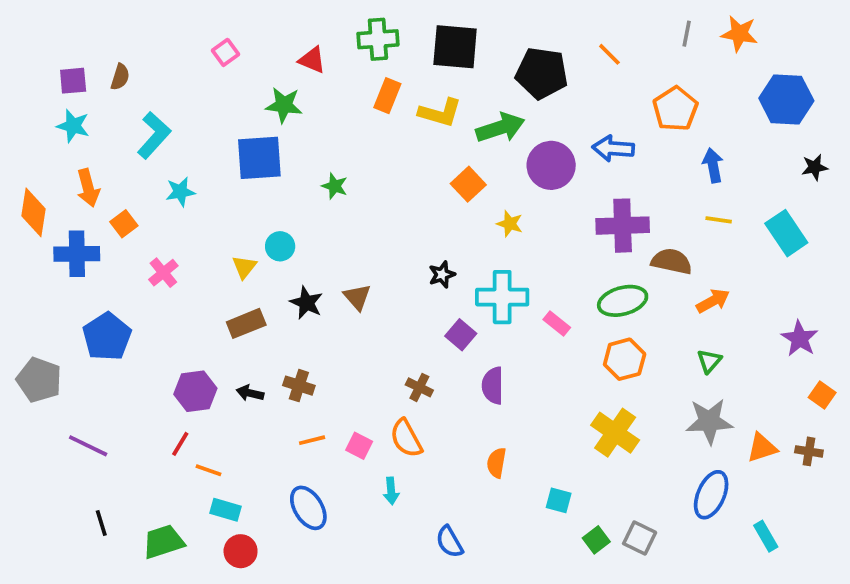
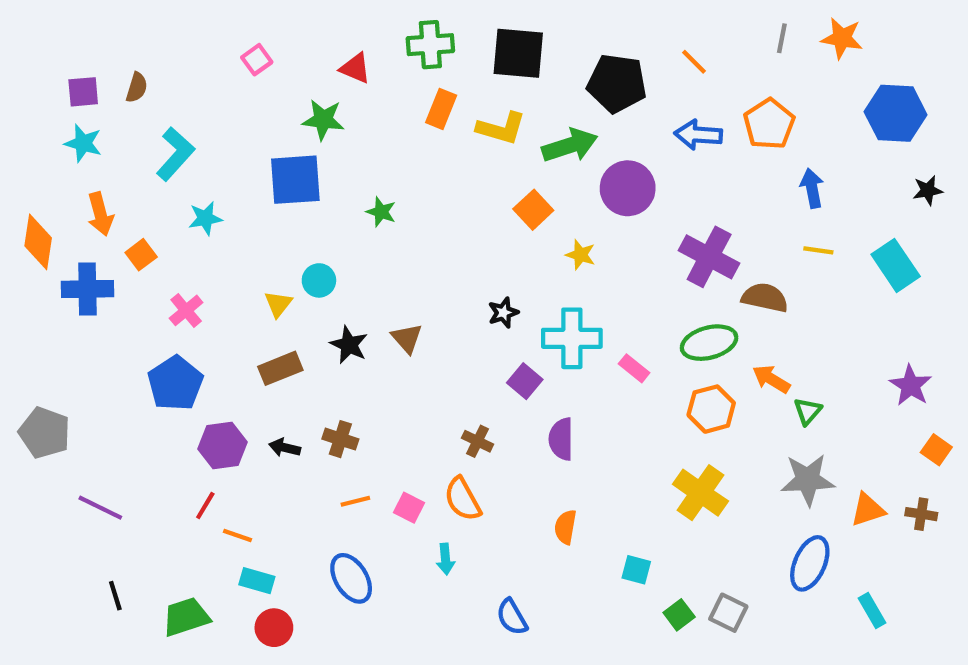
blue arrow: (613, 148) -> (698, 135), moved
purple cross: (623, 226) -> (709, 257), turned 30
orange arrow: (713, 301) -> (771, 379), moved, turned -120
blue pentagon: (107, 337) -> (175, 383), moved

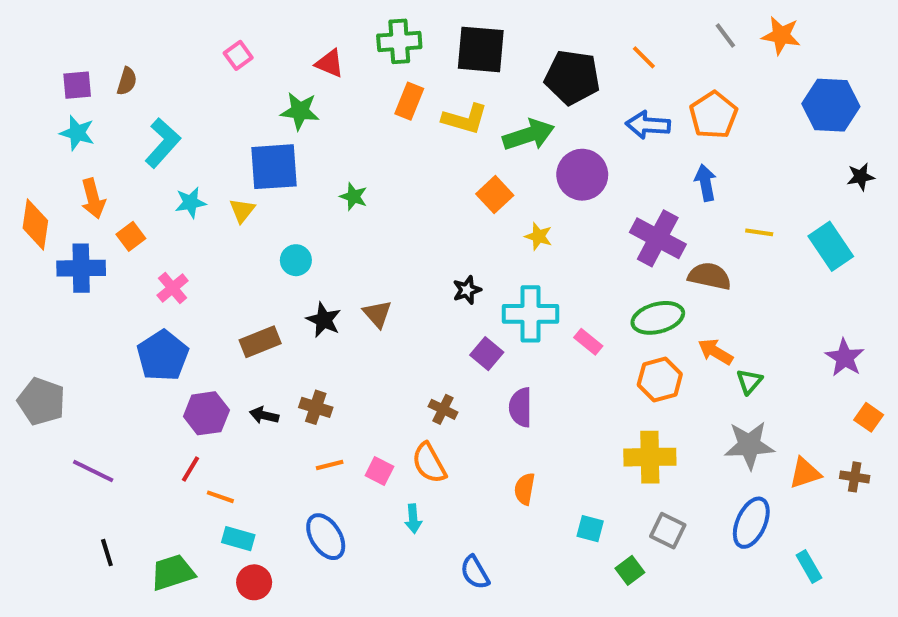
gray line: (782, 38) -> (725, 35), turned -48
blue arrow: (812, 188) -> (706, 183), moved
yellow triangle: (278, 304) -> (242, 210), moved
yellow cross: (700, 493) -> (650, 457), turned -36
gray square: (728, 613) -> (668, 531), moved

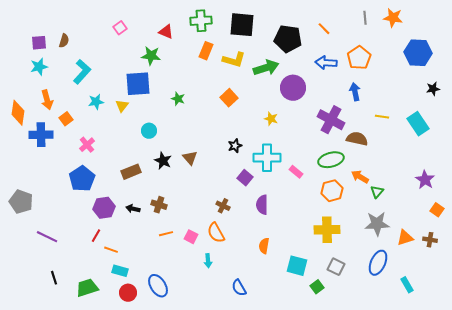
gray line: (725, 35) -> (365, 18), turned 32
cyan star: (77, 133) -> (39, 67), turned -30
orange square: (495, 195) -> (229, 98), moved
cyan square: (590, 529) -> (297, 266), size x1.5
blue ellipse: (326, 537) -> (158, 286), moved

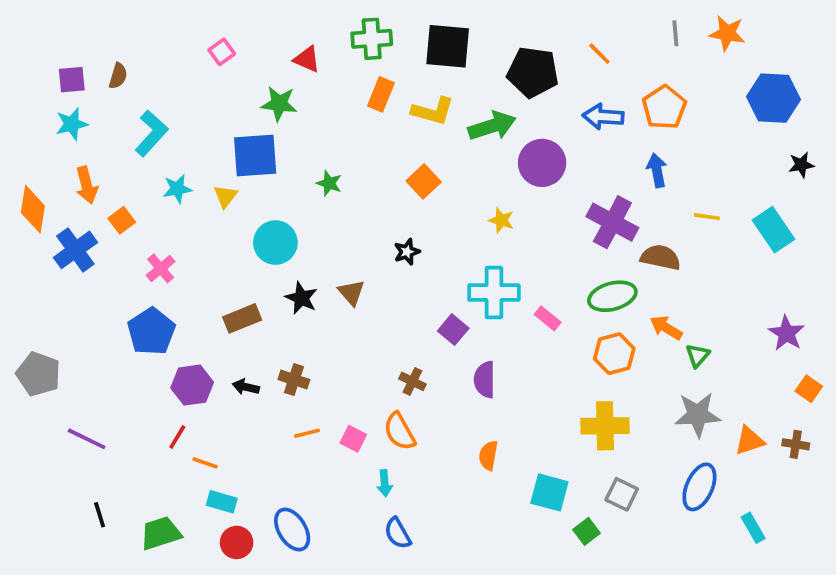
cyan circle: (149, 131) -> (275, 243), size x1.5
blue cross: (41, 135) -> (75, 250), turned -35
black star: (235, 146) -> (407, 252), moved
blue semicircle: (239, 288) -> (398, 533), moved

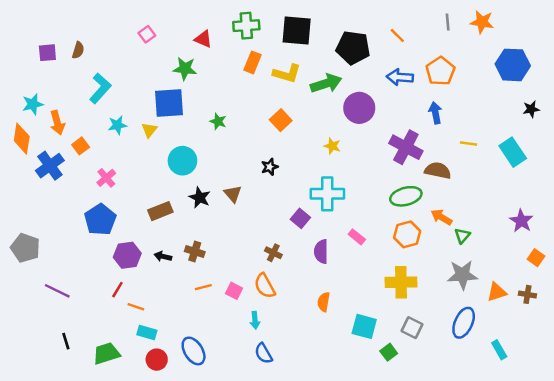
cyan star: (72, 124) -> (33, 104), moved
pink rectangle: (548, 318) -> (357, 237), moved

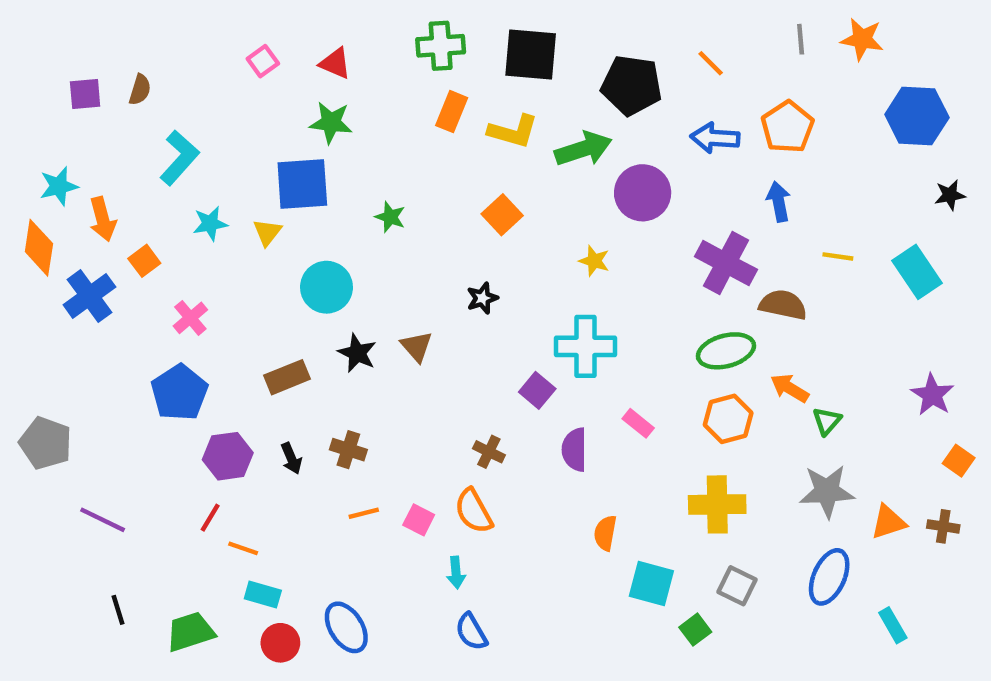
red triangle: (203, 39) -> (335, 63), moved
black arrow: (163, 256) -> (291, 458), turned -126
orange semicircle: (324, 302) -> (605, 533), moved

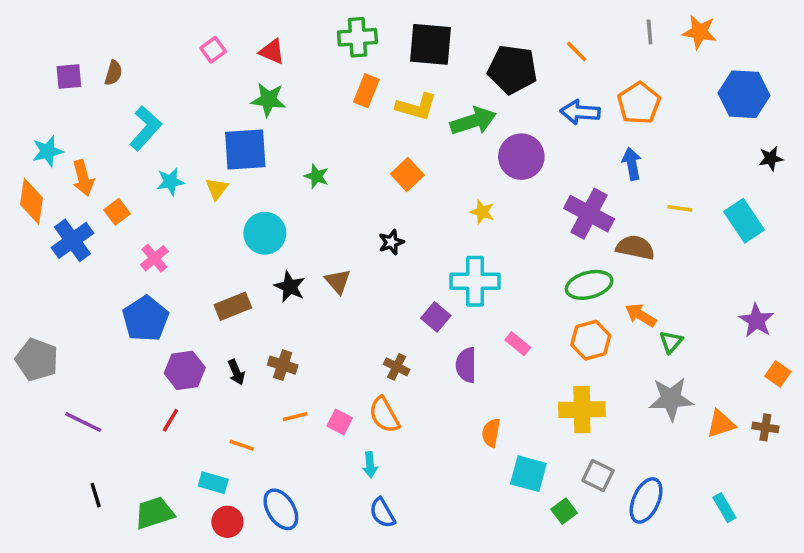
orange line: (243, 548) -> (242, 445), moved
blue ellipse: (829, 577) -> (646, 500), moved

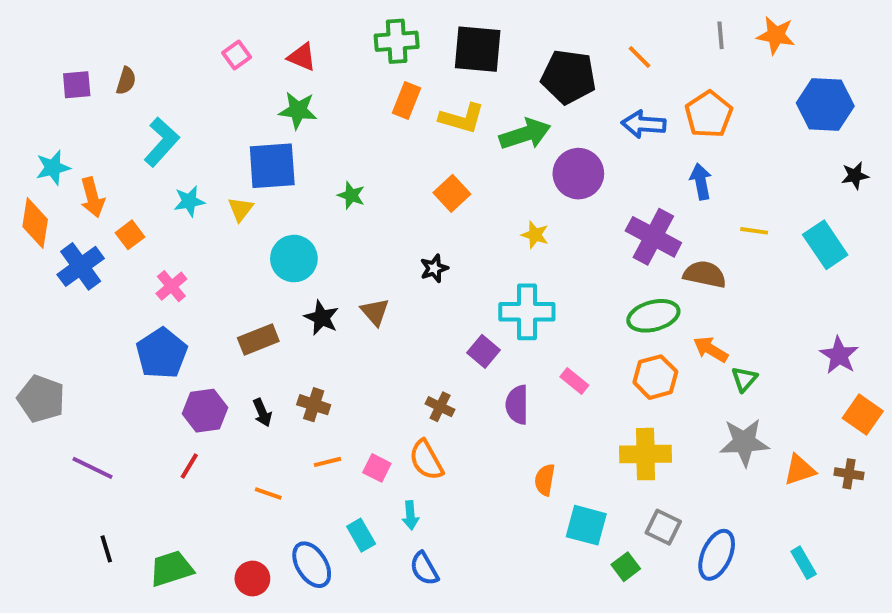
orange square: (778, 374) -> (863, 415), size x1.4
cyan rectangle: (213, 483) -> (361, 535), moved, turned 44

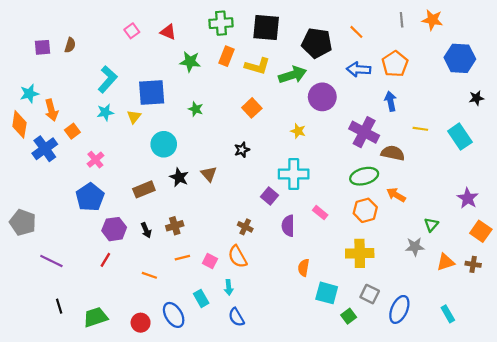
green star: (298, 110) -> (190, 62), moved
cyan L-shape: (162, 142) -> (108, 79), moved
green triangle: (744, 379) -> (431, 225), moved
brown cross: (314, 405) -> (175, 226), turned -35
gray star: (744, 442) -> (415, 247), size x0.7

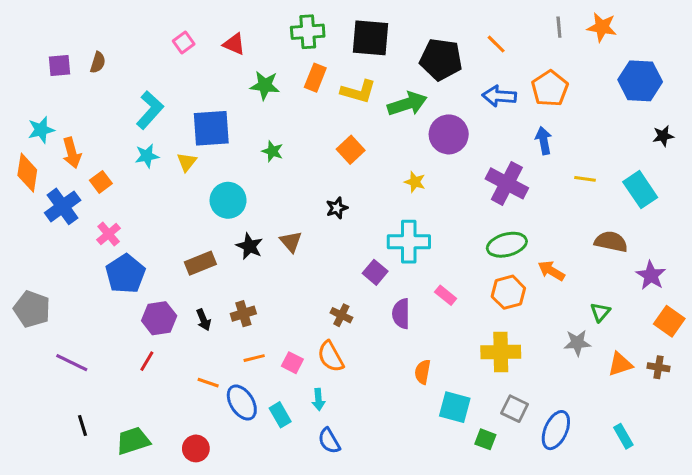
brown semicircle: (393, 153) -> (611, 242), moved
pink cross: (95, 160) -> (109, 234), moved
blue ellipse: (174, 315) -> (242, 403), moved
green square: (349, 316) -> (485, 439), turned -32

